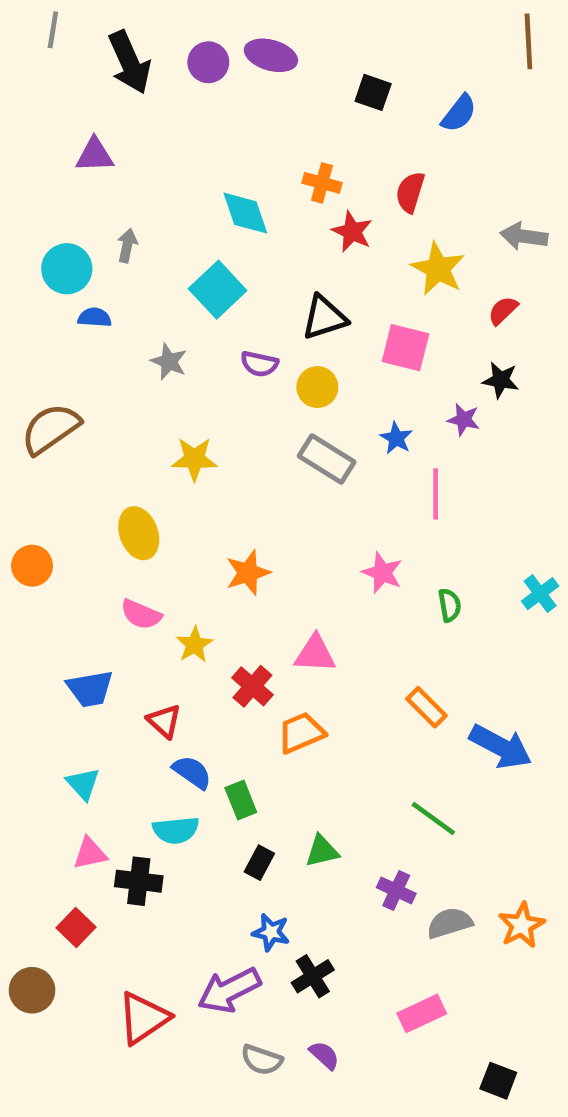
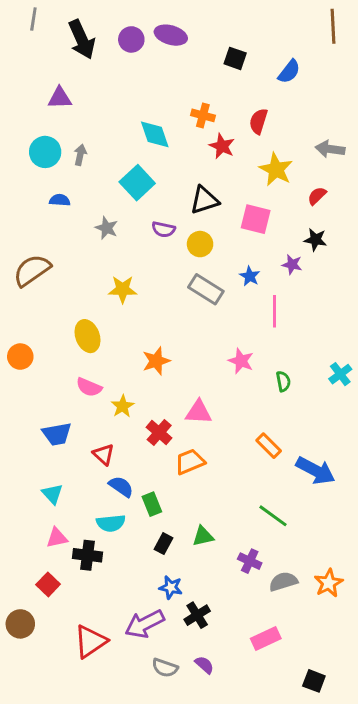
cyan circle: (67, 269) -> (45, 152), moved

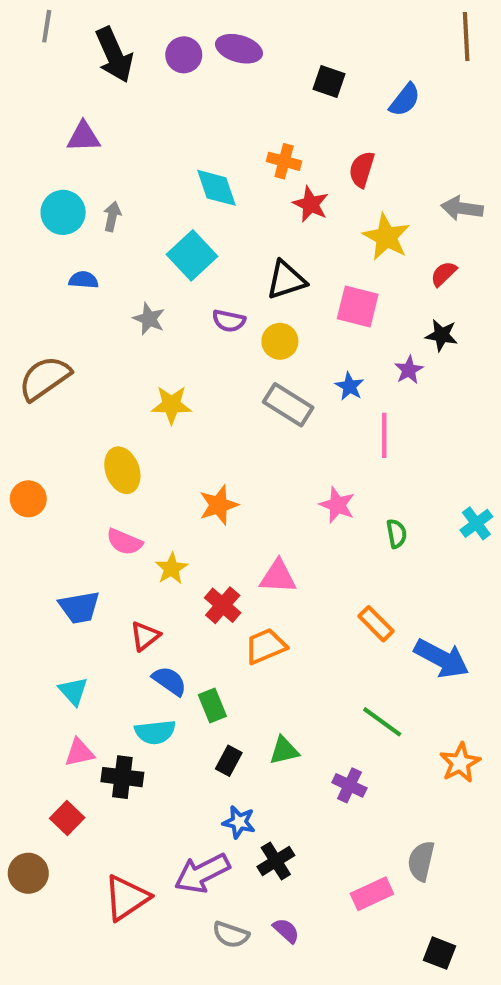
purple star: (292, 264) -> (409, 370), turned 30
red triangle: (104, 454) -> (145, 636), turned 40
gray semicircle: (283, 582) -> (421, 861), moved, turned -60
orange star: (329, 583) -> (460, 763), moved

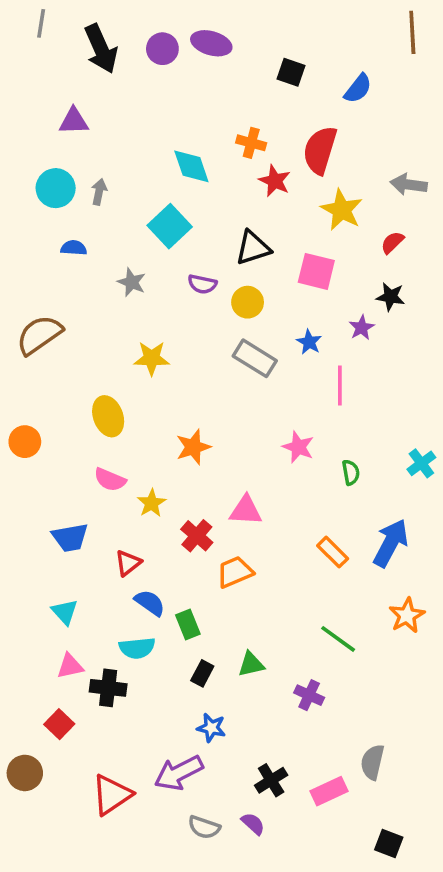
red semicircle: (362, 169) -> (320, 150), size x1.5
blue arrow: (442, 658) -> (391, 543), moved, turned -90
orange star: (460, 763) -> (407, 615), moved
black cross: (276, 861) -> (271, 780), moved

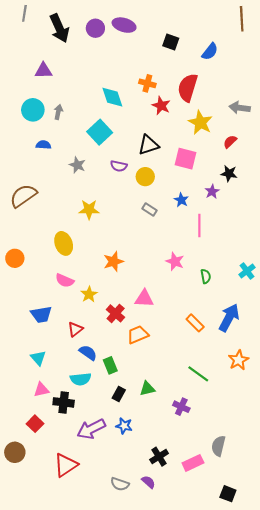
gray rectangle: (255, 358) -> (149, 210), size x0.6
purple arrow: (179, 773) -> (91, 429), moved

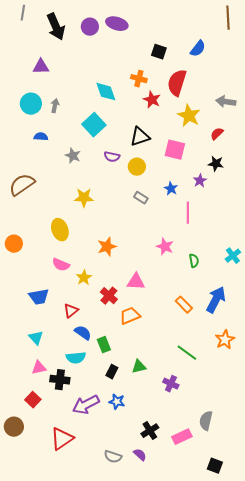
black square: (171, 42) -> (159, 52), moved

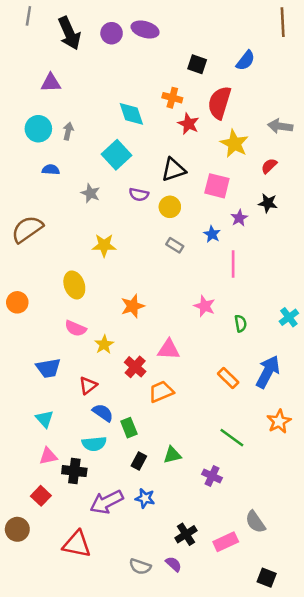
purple star: (200, 181) -> (239, 218), moved
gray semicircle: (206, 421) -> (255, 522), turned -48
red triangle: (62, 439) -> (77, 544), turned 45

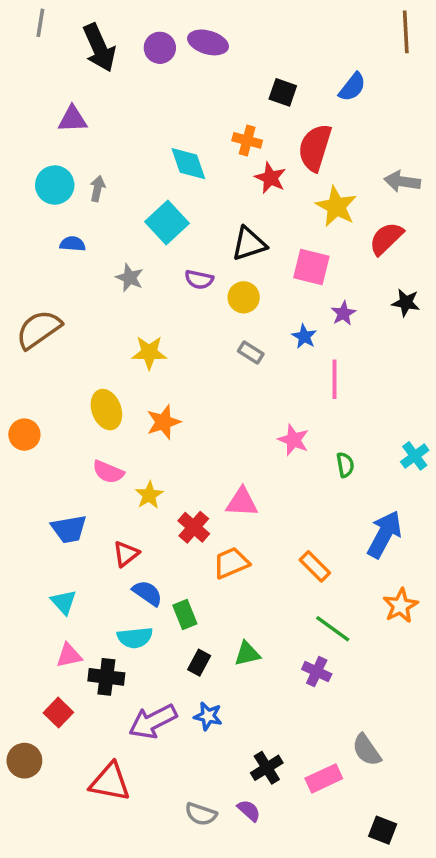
red semicircle: (269, 166) -> (386, 238), size x1.5
black star: (268, 203) -> (406, 303), moved
orange star: (133, 306) -> (163, 422), moved
orange rectangle: (228, 378) -> (315, 566), moved
purple cross: (212, 476) -> (317, 672), moved

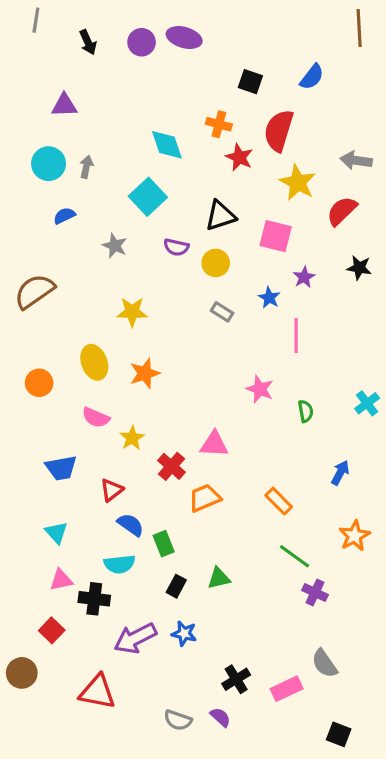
black arrow: (99, 48) -> (88, 42), size x0.6
blue semicircle: (73, 244) -> (64, 216), turned -30
orange circle: (24, 435) -> (39, 383), moved
blue arrow: (384, 534) -> (340, 473), size x0.6
purple cross: (317, 672) -> (315, 593), moved

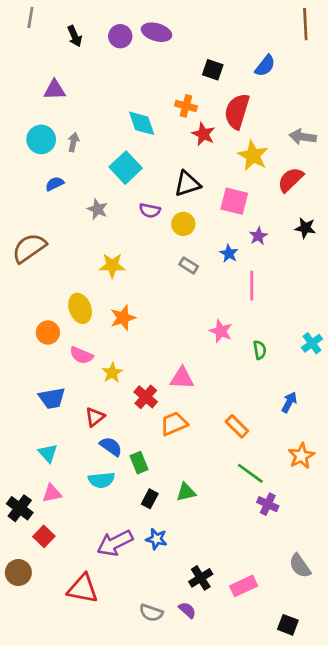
orange circle: (39, 383) -> (48, 333), moved
black cross: (94, 599) -> (20, 508), moved, turned 30
gray semicircle: (324, 663) -> (300, 566), moved

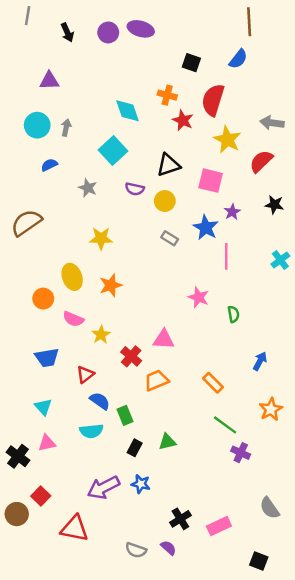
brown line: (305, 24) -> (249, 22), moved
blue star: (229, 253) -> (206, 228), size x1.5
cyan cross: (312, 343) -> (280, 260), moved
red square: (44, 536) -> (41, 496), moved

